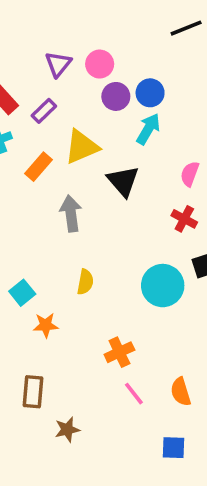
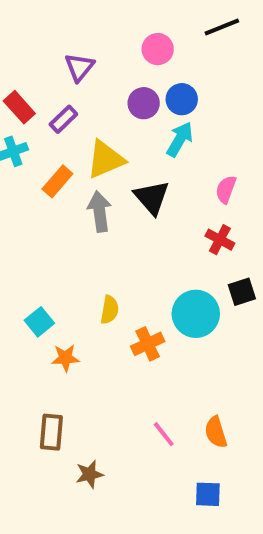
pink circle: (100, 64) -> (158, 49), moved
gray arrow: (71, 213) -> (100, 212), moved
orange cross: (119, 352) -> (148, 344), moved

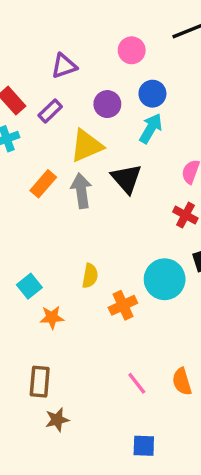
purple triangle: (79, 67) -> (64, 66), turned 32
purple circle: (144, 103) -> (107, 104), moved
orange rectangle: (57, 181) -> (43, 184), moved
brown star: (89, 474) -> (57, 420), moved
blue square: (208, 494) -> (144, 446), moved

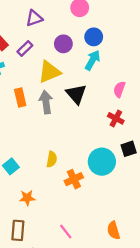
orange rectangle: (43, 184) -> (20, 97), turned -54
orange star: (52, 317) -> (27, 198), moved
pink line: (137, 383) -> (66, 232), moved

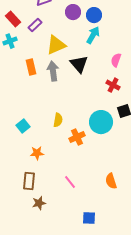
purple circle: (63, 44) -> (73, 12), moved

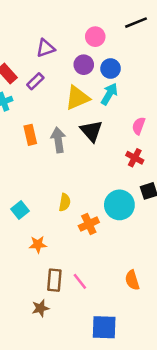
yellow triangle: (56, 45) -> (77, 98), moved
brown rectangle: (29, 181) -> (54, 280), moved
blue square: (89, 218) -> (104, 327), size x1.5

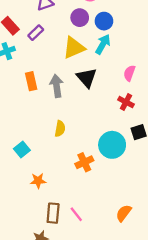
yellow semicircle: (65, 202) -> (60, 129), moved
orange semicircle: (132, 280) -> (124, 213), turned 54

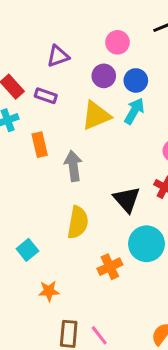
purple rectangle: (36, 33) -> (46, 96), turned 63
black triangle: (87, 78) -> (127, 200), moved
orange rectangle: (31, 81) -> (40, 145), moved
yellow semicircle: (60, 129) -> (78, 222), size x1.5

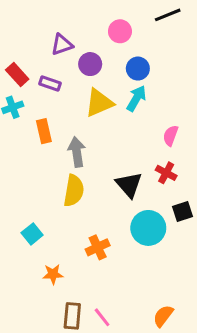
purple circle: (104, 76) -> (90, 64), moved
yellow semicircle: (78, 222) -> (74, 191), moved
orange cross: (110, 267) -> (98, 247), moved

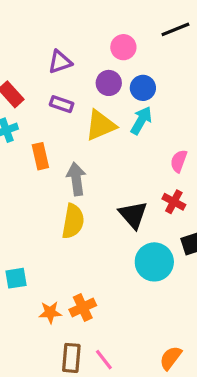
purple circle: (90, 64) -> (109, 83), moved
purple rectangle: (50, 83) -> (62, 104), moved
cyan square: (32, 234) -> (16, 278), moved, turned 30
orange cross: (98, 247) -> (83, 307), moved

